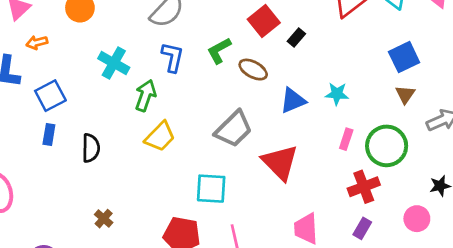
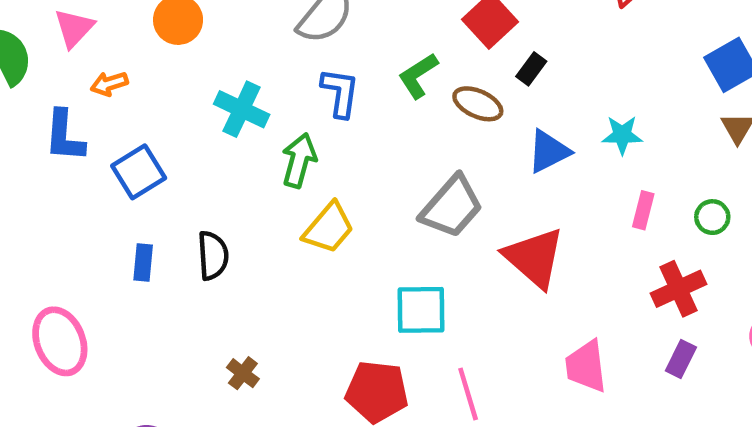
black rectangle: (296, 37) -> (531, 69), moved
blue rectangle: (49, 135) -> (143, 262), moved
green circle: (387, 146) -> (712, 217), size x0.5

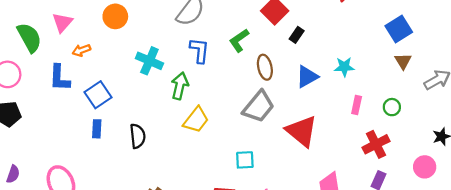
brown ellipse: (478, 104) -> (265, 67), moved, turned 55
blue rectangle: (143, 262) -> (97, 129), moved
cyan square: (421, 310) -> (245, 160), size x0.7

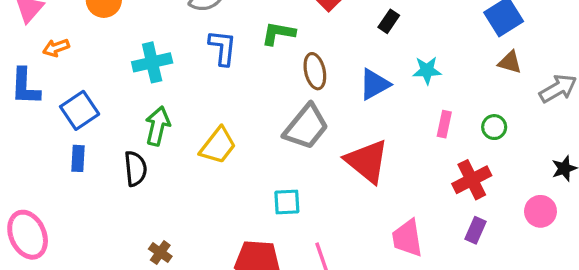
black rectangle: (297, 35) -> (389, 21), moved
green L-shape: (239, 40) -> (278, 33), turned 45
cyan cross: (149, 61) -> (152, 62), turned -36
brown triangle: (403, 61) -> (510, 62), turned -42
green arrow: (180, 86) -> (158, 126), moved

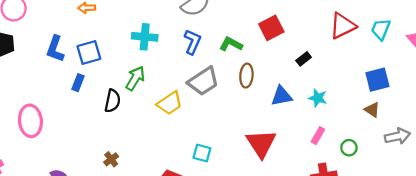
blue L-shape: (25, 87) -> (55, 49), moved
gray trapezoid: (306, 127) -> (203, 81), moved

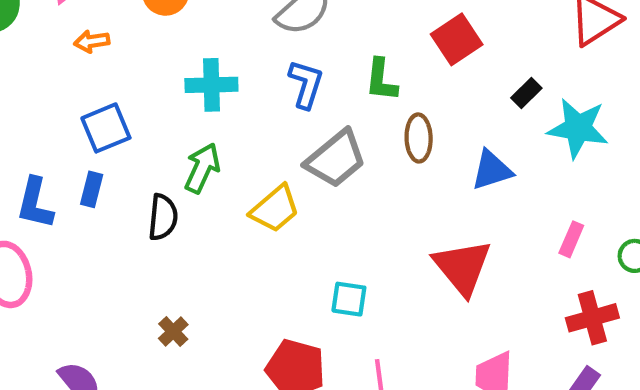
green L-shape: (231, 44) -> (381, 80), turned -105
blue L-shape: (55, 49) -> (35, 203), moved
cyan star: (318, 98) -> (578, 128), moved, size x1.6

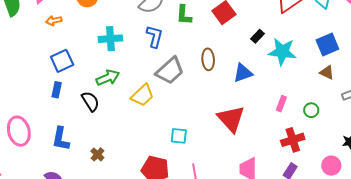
green L-shape: (381, 80) -> (184, 15), moved
green arrow: (202, 168) -> (108, 78), turned 45
blue L-shape: (35, 203) -> (61, 139), moved
black semicircle: (163, 217) -> (90, 101), turned -35

